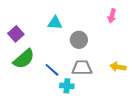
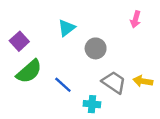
cyan triangle: (55, 23) -> (67, 28), turned -42
gray trapezoid: (82, 68) -> (114, 82), moved, turned 35
cyan cross: (67, 86) -> (92, 104), moved

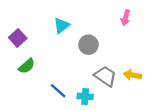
green semicircle: (29, 71) -> (27, 66), size x0.7
blue line: (63, 85) -> (58, 91), moved

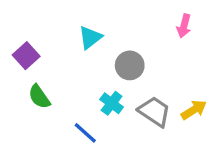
green semicircle: (27, 66) -> (39, 97), turned 96
yellow arrow: (132, 75) -> (194, 110), turned 138
cyan cross: (85, 96) -> (112, 103), moved, turned 32

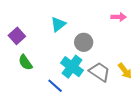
pink arrow: (184, 26) -> (119, 17), turned -104
cyan cross: (112, 103) -> (72, 67), size x1.5
yellow arrow: (194, 110) -> (125, 71), turned 84

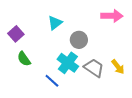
pink arrow: (119, 17) -> (112, 16), size x1.5

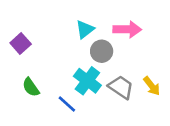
pink arrow: (112, 16) -> (127, 29), moved
cyan triangle: (55, 23) -> (85, 29), moved
green semicircle: (24, 59) -> (31, 87), moved

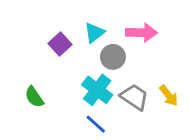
purple square: (21, 44) -> (60, 44), moved
blue line: (67, 104) -> (96, 124), moved

